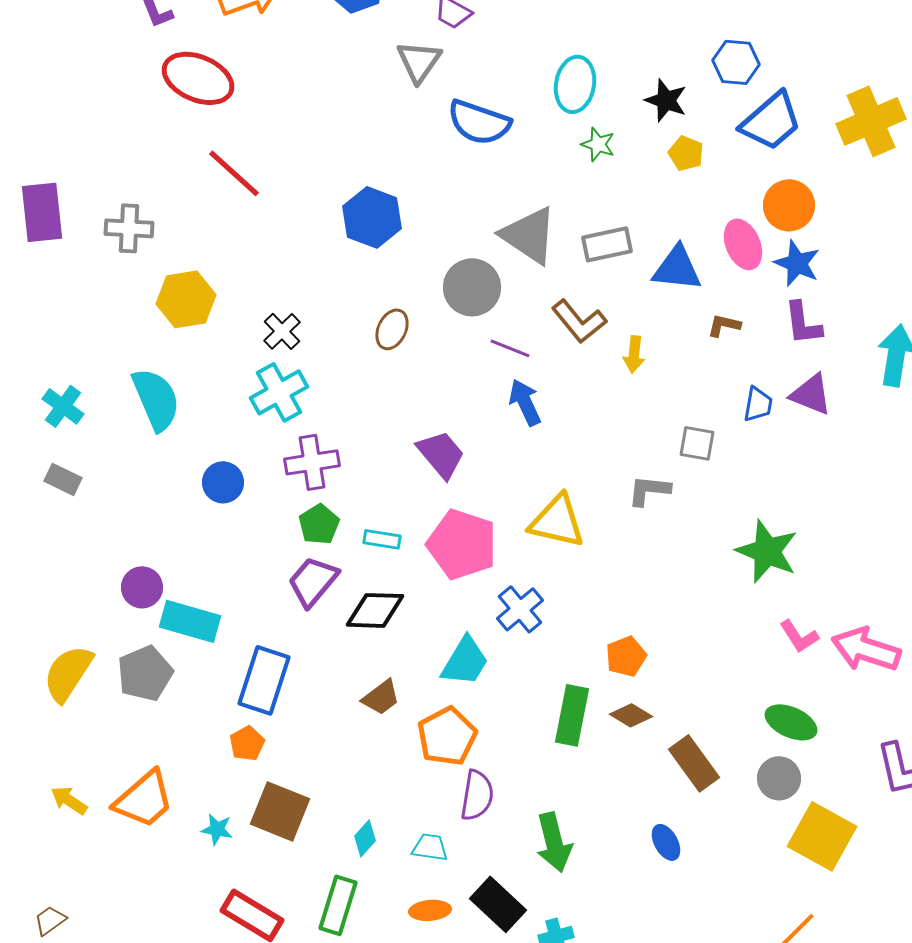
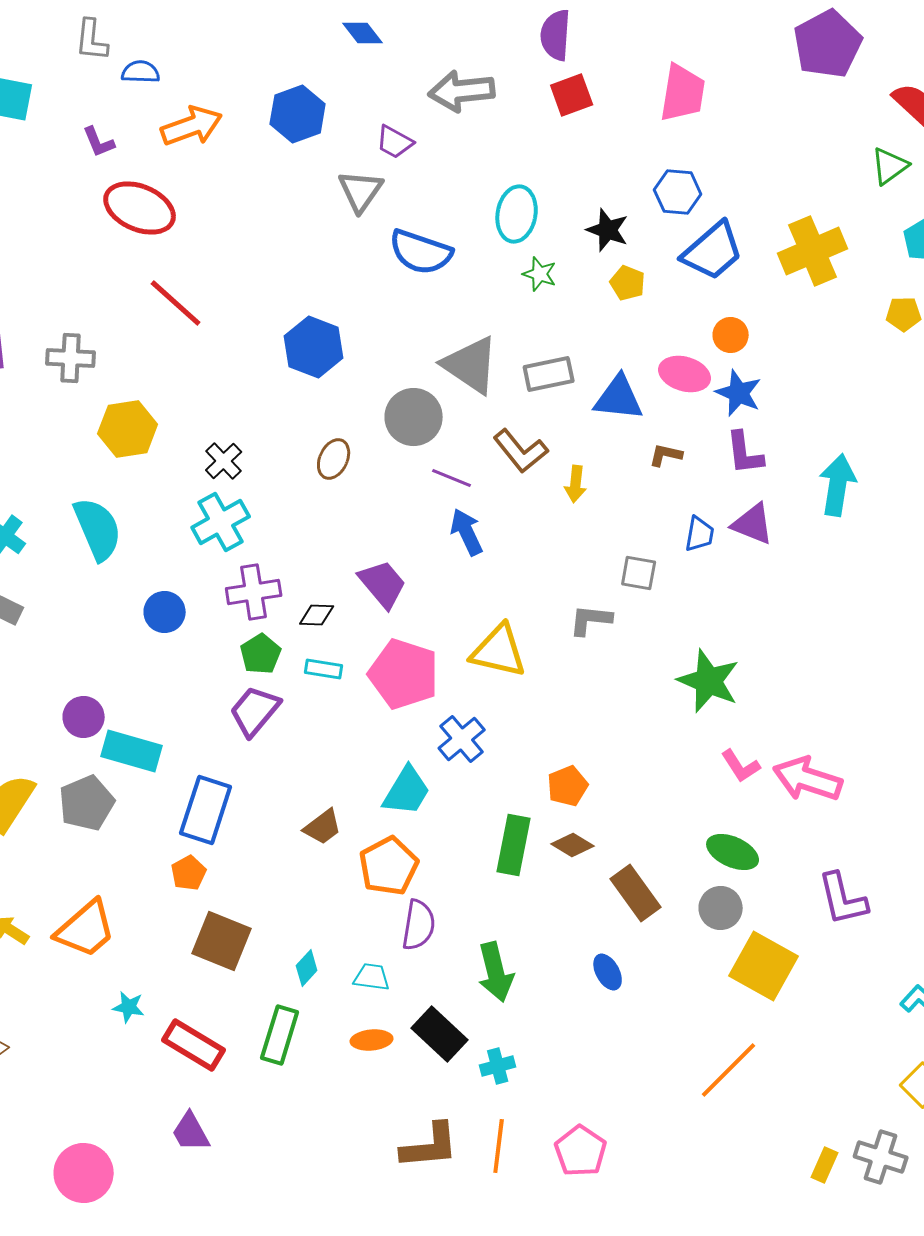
orange circle: (789, 205) -> (731, 335), size x0.7
pink ellipse: (743, 244) -> (685, 374), turned -51
black diamond: (375, 610) -> (317, 615), moved, size x0.6
cyan star: (217, 829) -> (129, 1007), moved

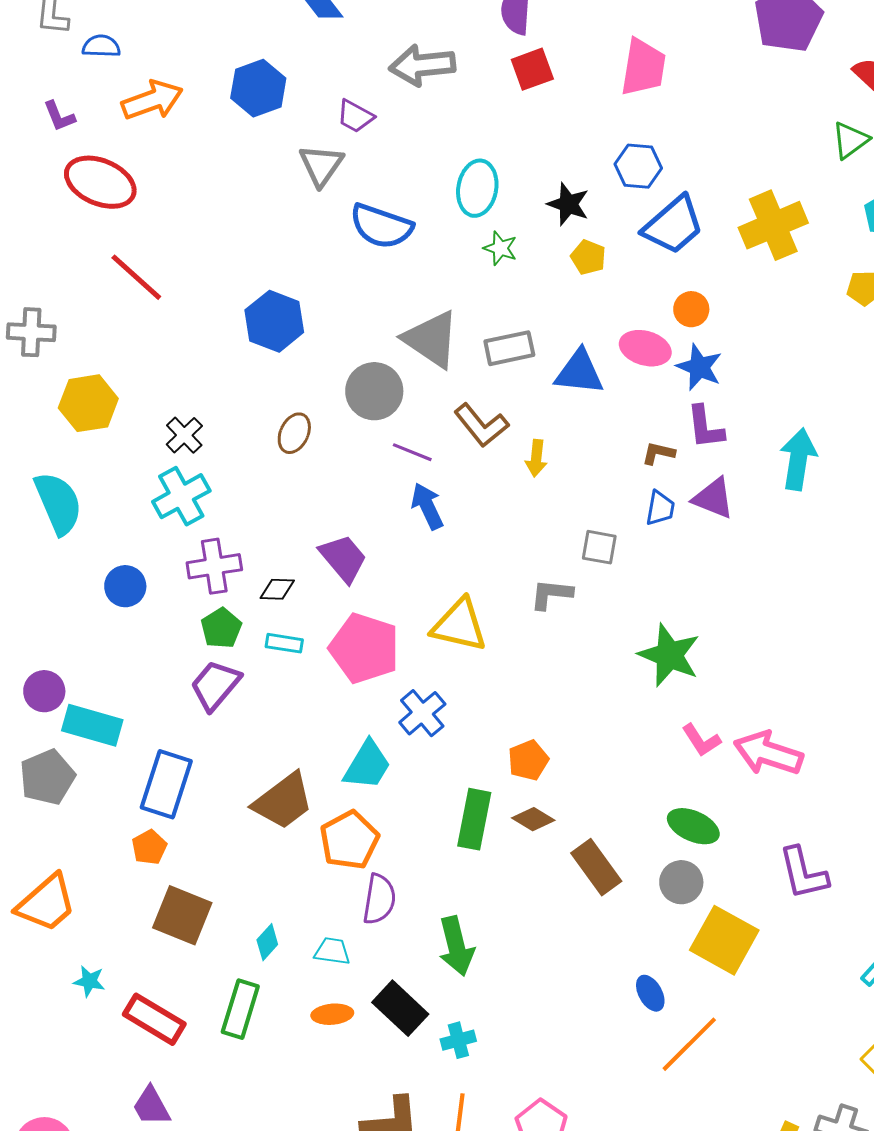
brown L-shape: (666, 455) -> (658, 453), moved
brown trapezoid: (323, 827) -> (283, 801), size x1.6
blue ellipse: (608, 972) -> (650, 993), moved

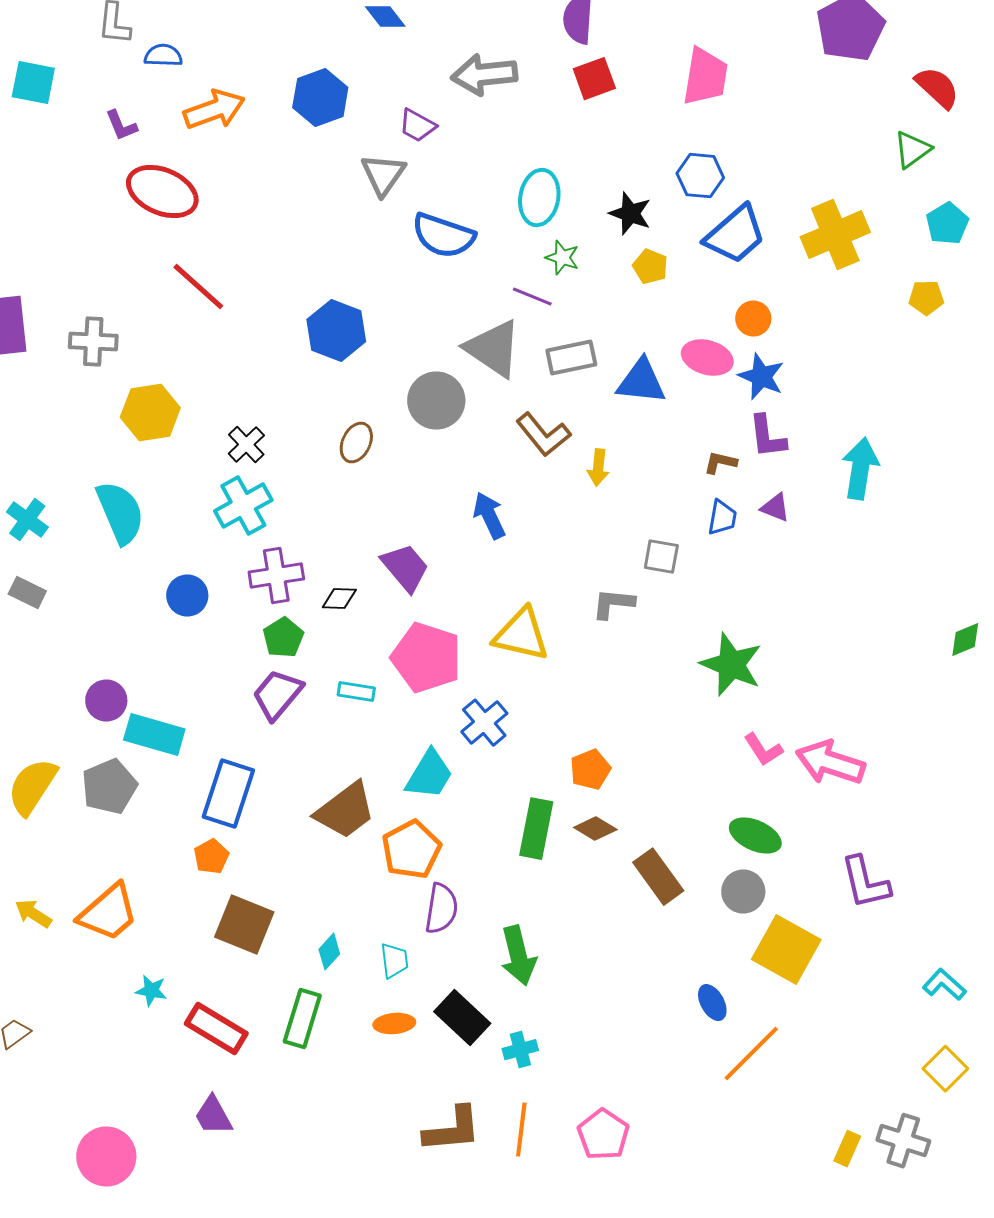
purple line: (412, 452) -> (532, 297), moved
purple triangle: (713, 498) -> (775, 508), size x0.7
cyan rectangle: (284, 643) -> (356, 692), moved
cyan trapezoid: (332, 951) -> (394, 961), turned 75

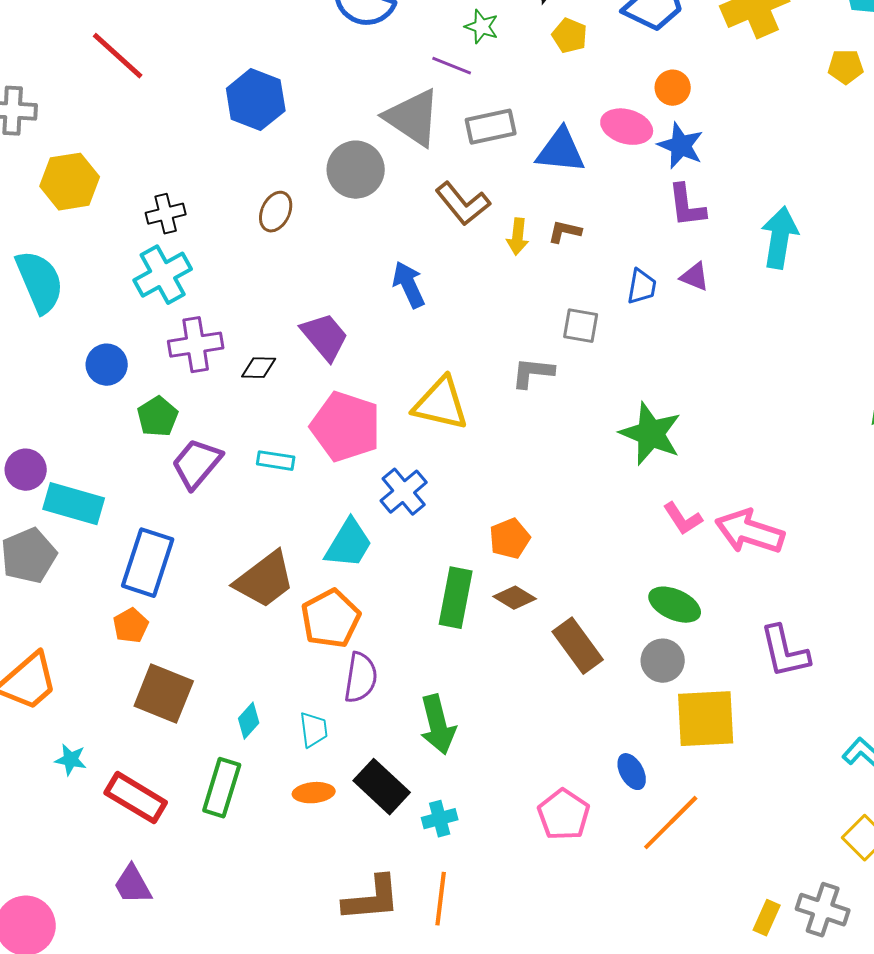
black cross: (246, 445) -> (166, 214), turned 30
brown L-shape: (720, 463) -> (565, 232), moved
green pentagon: (283, 638) -> (158, 417), moved
yellow square: (786, 950) -> (706, 719), turned -32
pink pentagon: (603, 1135) -> (564, 815), moved

